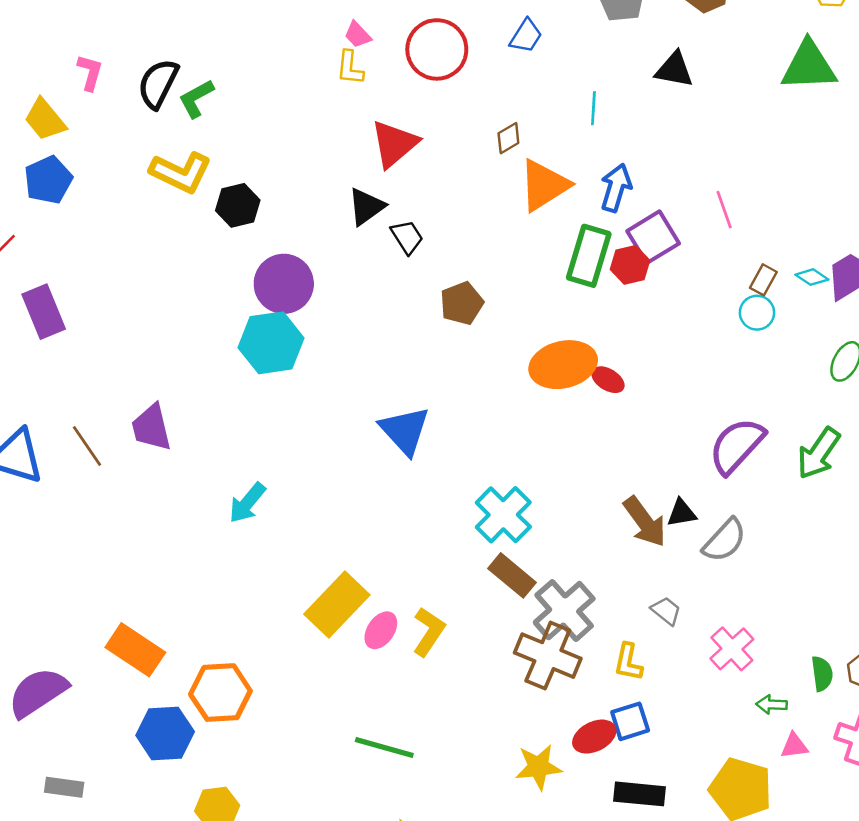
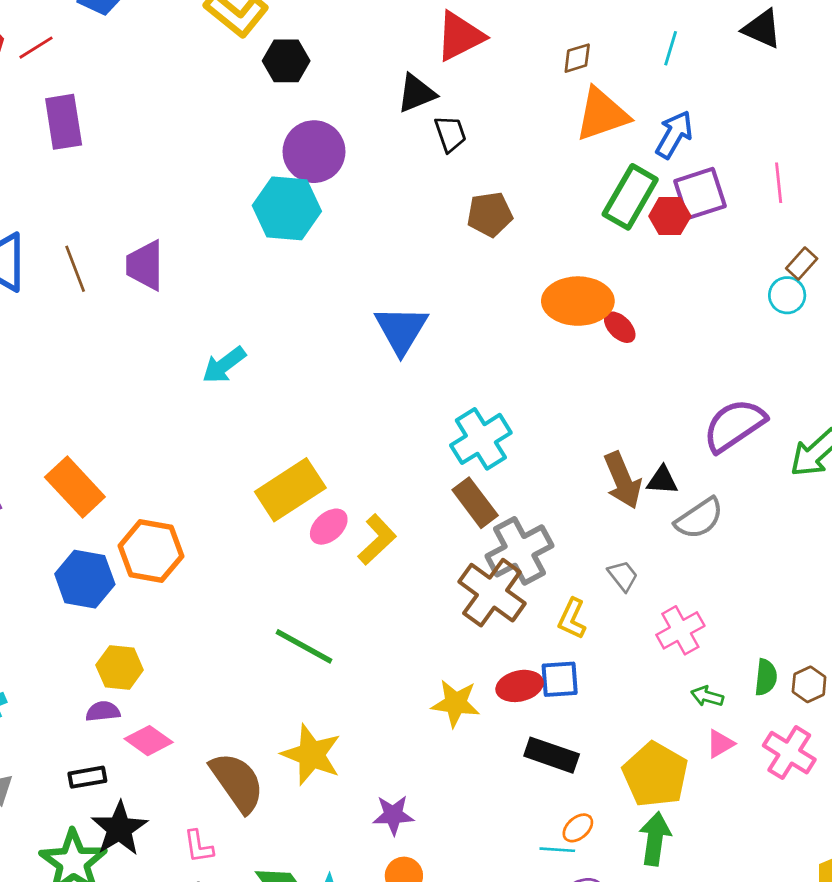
pink triangle: (794, 746) -> (720, 744), turned -36

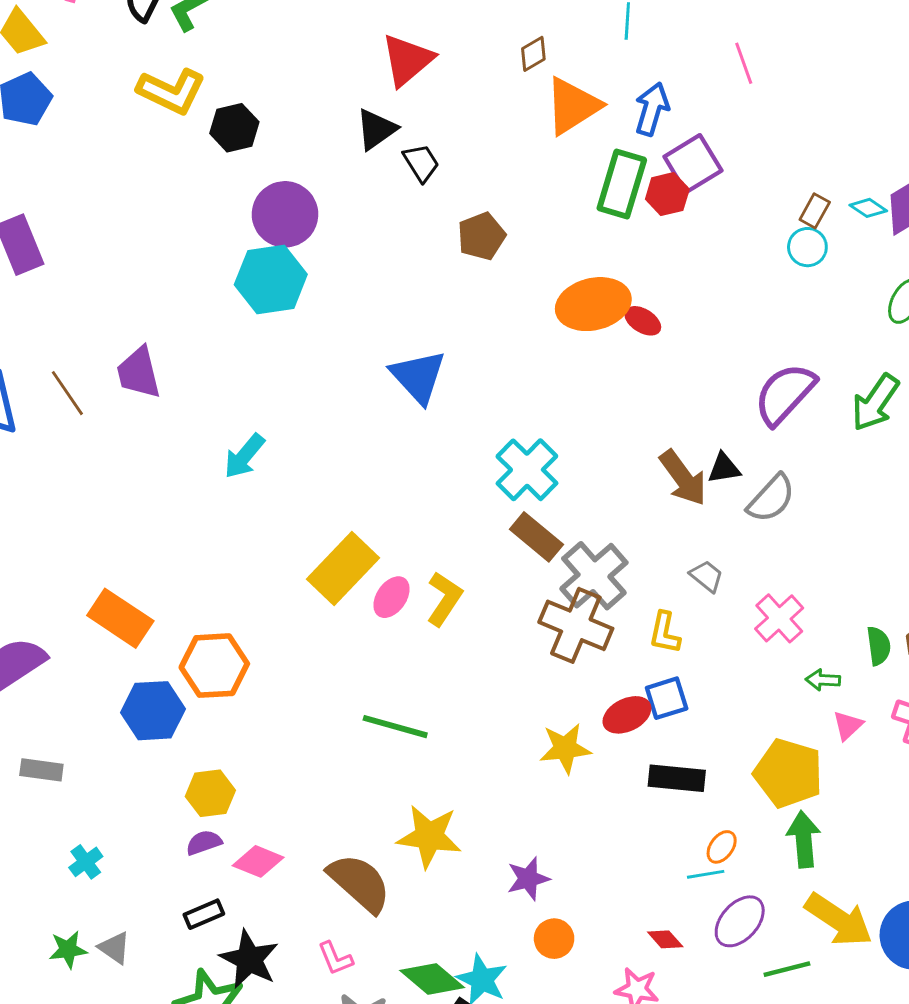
pink line: (779, 183) -> (744, 63), moved

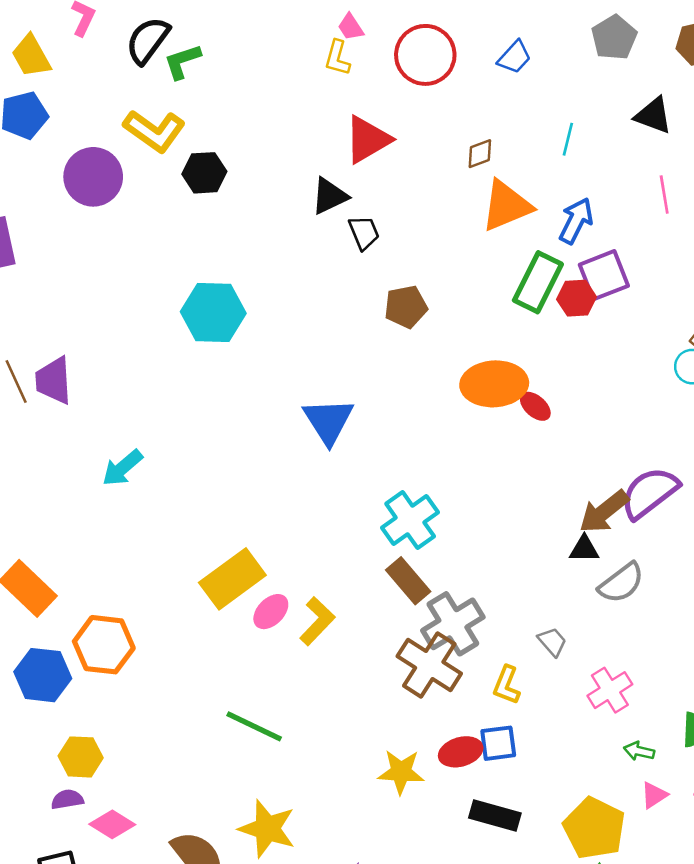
purple circle: (285, 214) -> (93, 177), moved
purple trapezoid: (139, 373) -> (54, 381), moved
cyan arrow: (244, 456) -> (122, 468), moved
brown arrow: (683, 478) -> (604, 512), moved, turned 78

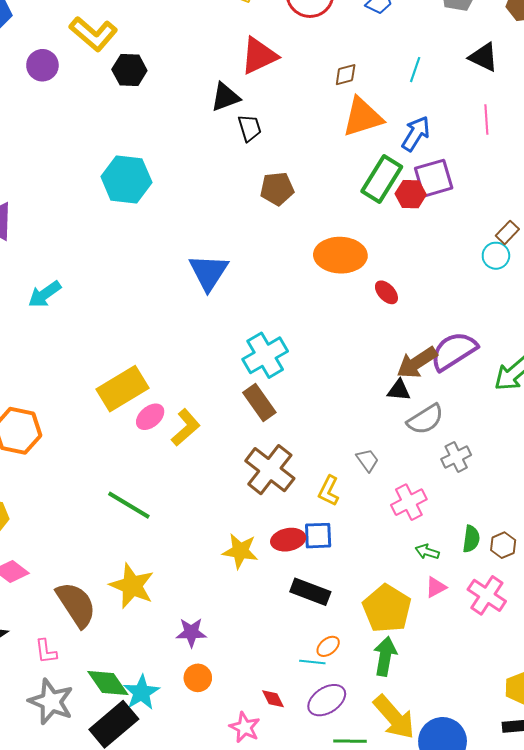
purple circle: (93, 177) -> (42, 65), size x0.7
red ellipse: (535, 406) -> (386, 292), moved
gray cross: (453, 624) -> (456, 457), moved, size x0.6

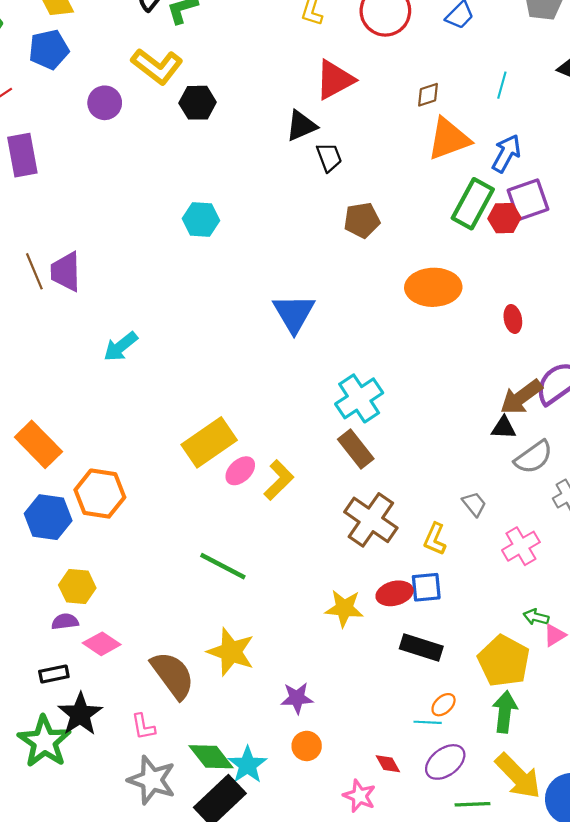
cyan hexagon: (126, 180) -> (201, 219), size x0.7
red ellipse: (386, 292) -> (513, 319), moved, turned 35
green arrow: (427, 552) -> (536, 617), moved

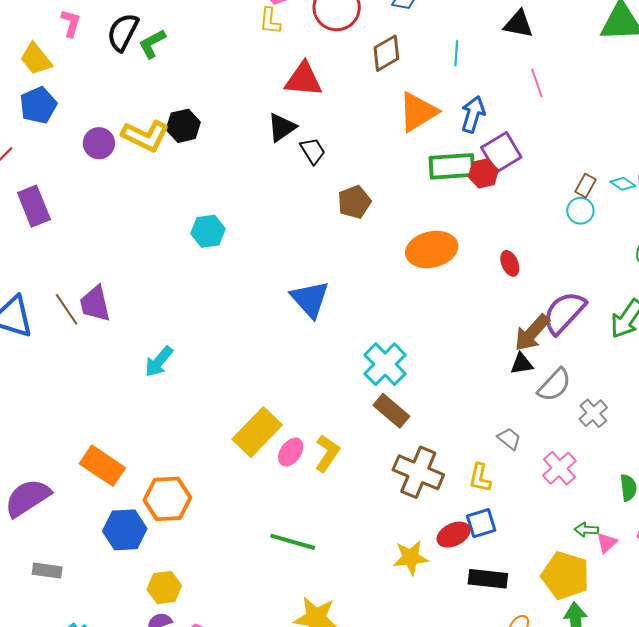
yellow L-shape: (157, 66) -> (145, 136), moved
red triangle: (335, 80) -> (303, 79), turned 45
brown diamond: (428, 95) -> (386, 53), moved, size x1.5
green rectangle: (473, 204) -> (452, 166), turned 69

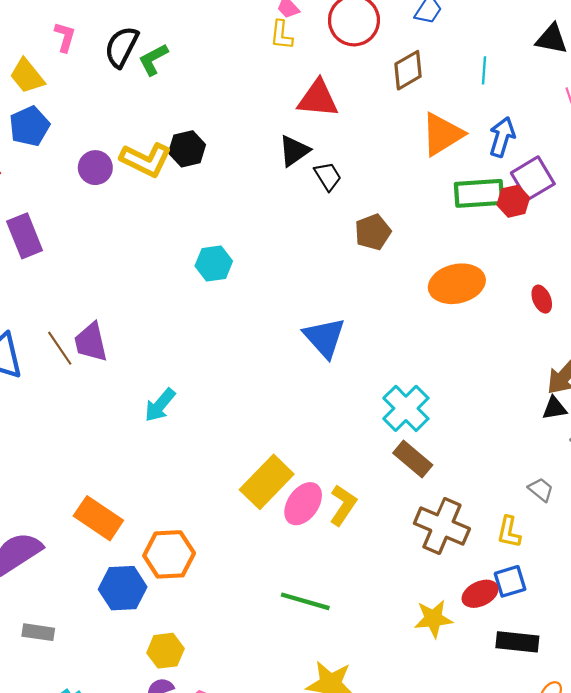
pink ellipse: (291, 452) -> (303, 504), size x1.4

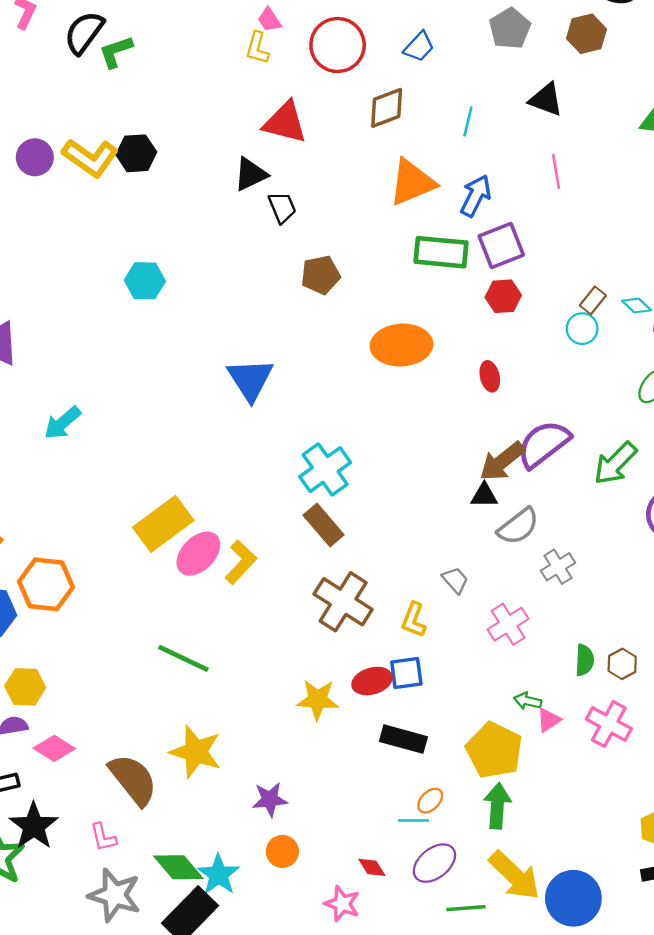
red hexagon: (513, 201) -> (503, 296), moved

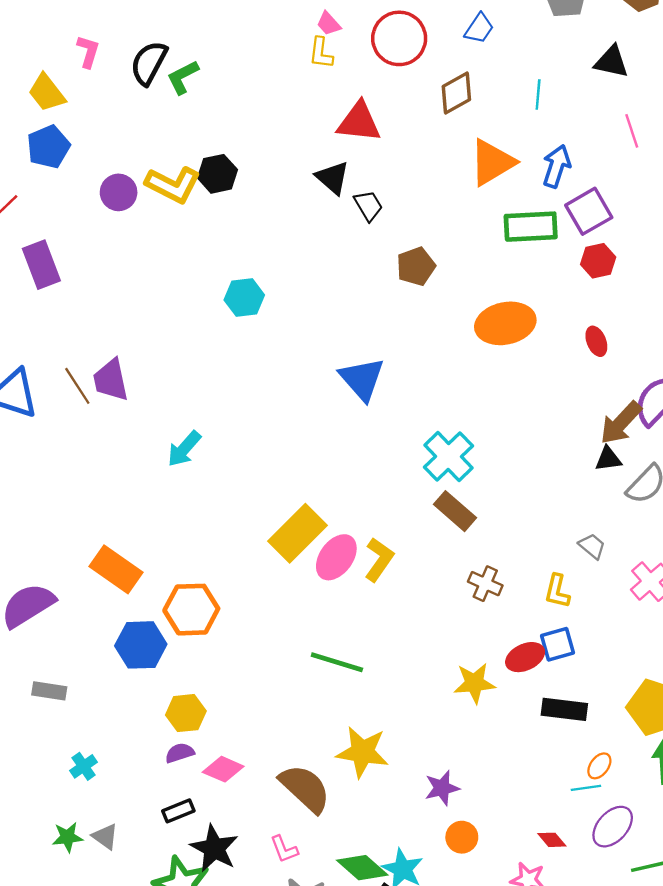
black triangle: (251, 174) -> (333, 178), turned -45
brown cross: (343, 602) -> (485, 584), size x0.6

